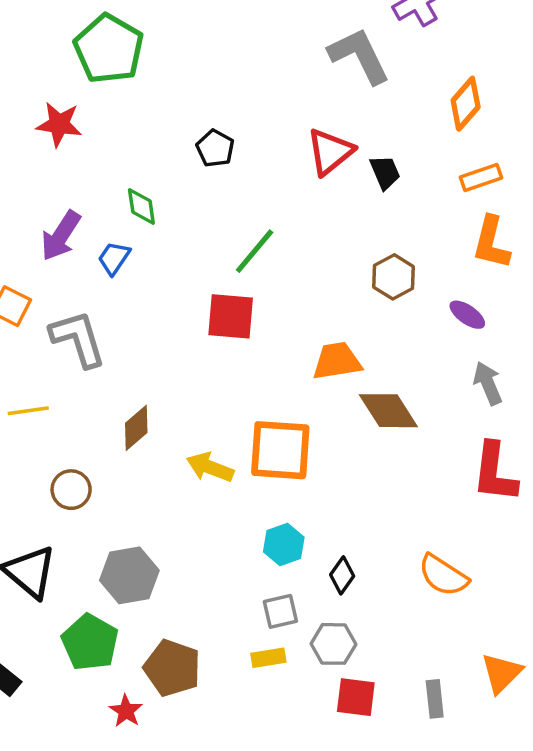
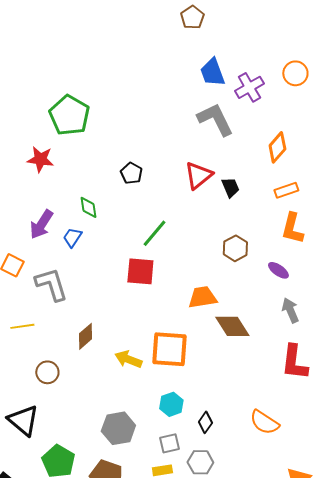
gray hexagon: (129, 575) -> (118, 428), moved

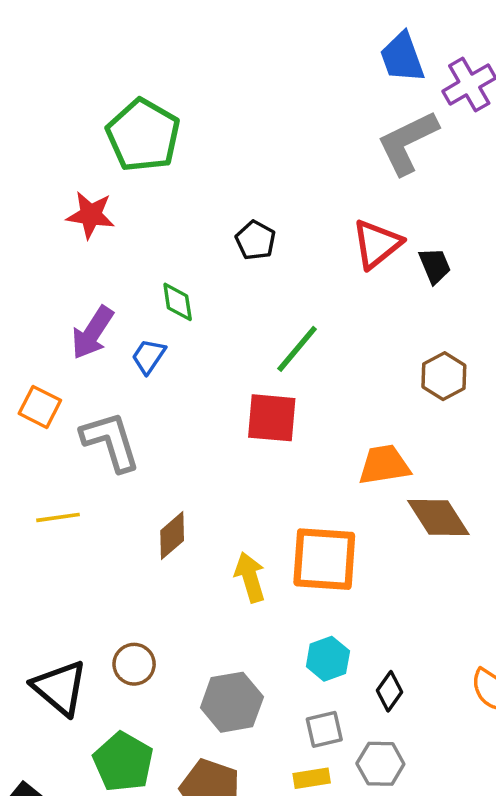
gray L-shape: (215, 119) -> (408, 142), turned -90
yellow arrow: (128, 359) -> (250, 577), turned 52
brown circle: (47, 372) -> (134, 664), moved

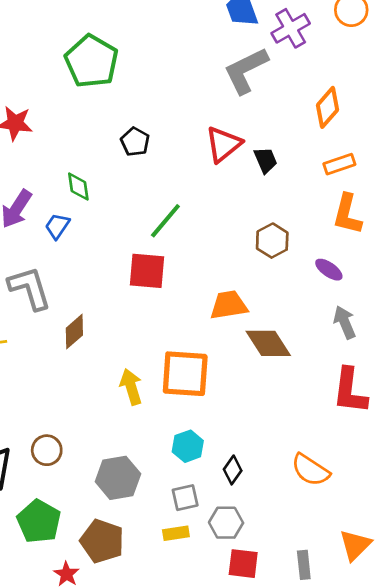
green pentagon: (143, 135) -> (92, 61), moved
brown diamond: (172, 536) -> (74, 332), moved

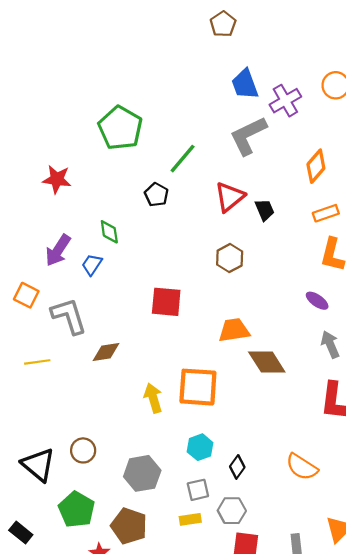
green line: (165, 221) -> (183, 159), moved
brown hexagon: (272, 241) -> (230, 258), moved
brown diamond: (74, 332) -> (106, 352), turned 32

